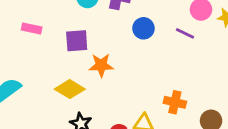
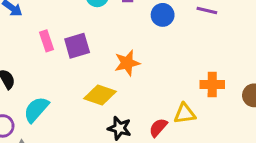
pink rectangle: (32, 29) -> (47, 41), turned 72
purple square: (77, 41) -> (77, 46), moved

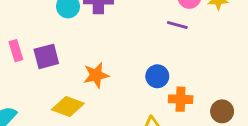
blue circle: (163, 15) -> (157, 76), moved

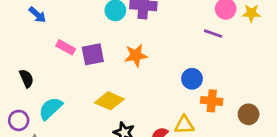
pink rectangle: (16, 51) -> (66, 47), turned -48
orange star: (96, 75) -> (136, 55), moved

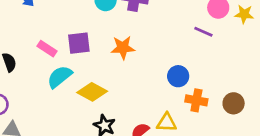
pink rectangle: (66, 47) -> (47, 49), moved
cyan semicircle: (50, 108) -> (60, 77), moved
brown circle: (249, 114) -> (234, 103), moved

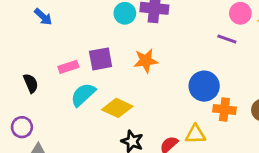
pink rectangle: (47, 49) -> (68, 67), turned -48
blue circle: (178, 76) -> (204, 86), size x1.4

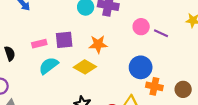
pink circle: (240, 13) -> (141, 27), moved
yellow diamond: (117, 108) -> (85, 67), moved

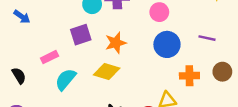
purple line: (161, 33) -> (207, 38), moved
purple square: (64, 40) -> (81, 35), moved
blue circle: (141, 67) -> (167, 44), moved

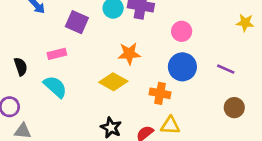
purple square: (81, 35) -> (77, 22), moved, turned 30
orange cross: (189, 76) -> (160, 93), moved
cyan semicircle: (66, 79) -> (55, 87), moved, turned 80

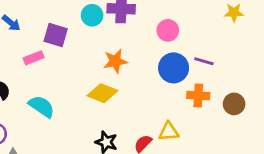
pink rectangle: (57, 54) -> (34, 58), moved
purple line: (226, 69) -> (204, 61), moved
orange cross: (160, 93) -> (198, 95), moved

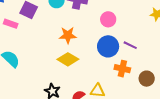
pink rectangle: (34, 58) -> (11, 24), turned 32
yellow diamond: (102, 93) -> (68, 59), moved

